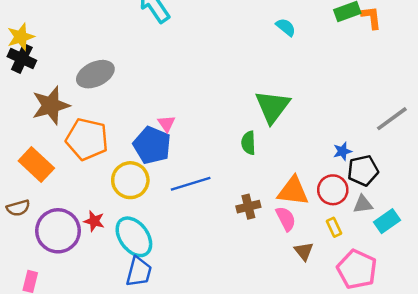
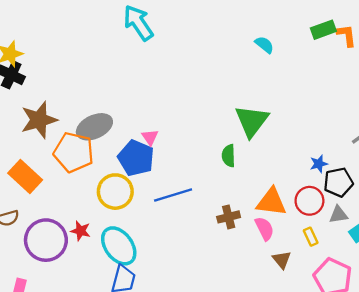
gray ellipse: (95, 74) -> (94, 127), moved

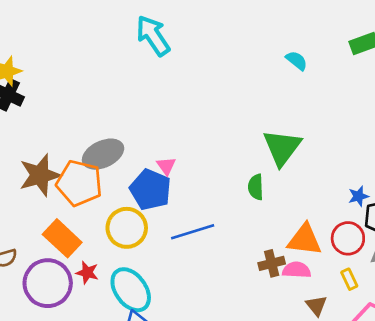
brown star: (39, 120) -> (40, 175), moved
orange rectangle: (25, 177) -> (62, 238), moved
brown cross: (229, 217) -> (272, 263), moved
pink semicircle: (264, 229) -> (297, 270), turned -60

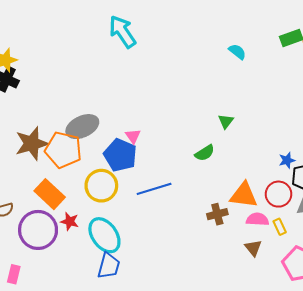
green triangle: (282, 148) -> (226, 121), size x0.5
green semicircle: (256, 187) -> (205, 153), turned -120
pink semicircle: (297, 270) -> (257, 219), moved

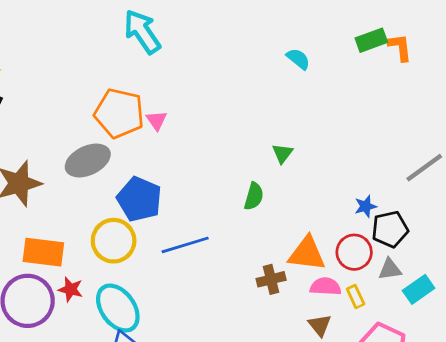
pink triangle: (133, 136) -> (156, 120), moved
orange pentagon: (63, 150) -> (119, 113), moved
green semicircle: (205, 153) -> (254, 196), turned -42
orange rectangle: (50, 194) -> (43, 252), turned -36

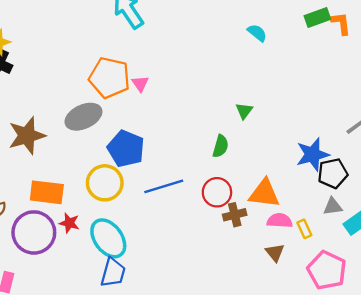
blue star: (366, 206) -> (313, 154), size x1.8
red circle: (354, 252) -> (217, 192), moved

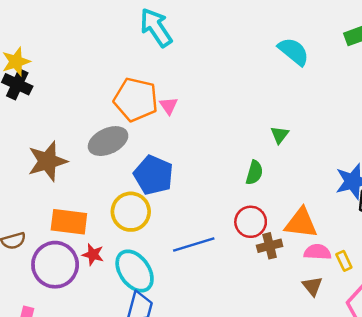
cyan semicircle: (257, 33) -> (293, 51), size x1.5
blue line: (164, 186) -> (194, 244), moved

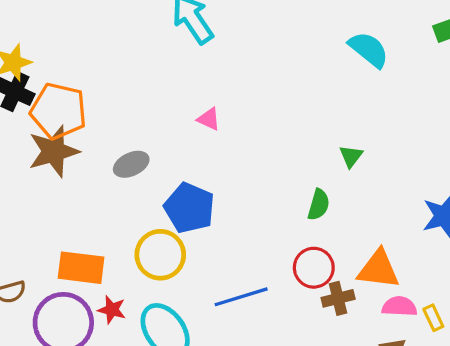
orange pentagon: (136, 99) -> (58, 111), moved
pink triangle: (169, 106) -> (209, 119), turned -30
gray ellipse: (108, 141) -> (131, 164), size x0.7
brown star: (47, 161) -> (54, 151), moved

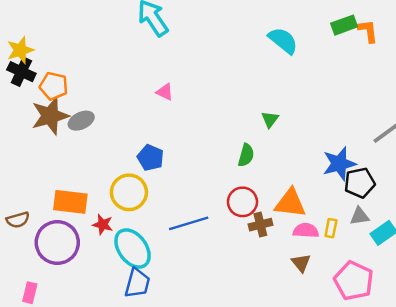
orange pentagon: (58, 111) -> (54, 86), size x0.7
gray ellipse: (131, 164) -> (81, 121), moved
blue pentagon: (189, 208) -> (150, 158), size x0.7
red star: (112, 310) -> (103, 225), moved
yellow rectangle: (433, 318) -> (331, 228), moved, turned 36

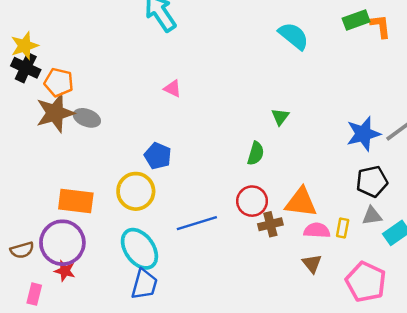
gray ellipse: (81, 121) -> (87, 118), turned 45
blue star: (339, 164) -> (363, 134), moved
brown semicircle: (18, 220) -> (22, 250), moved
red star: (103, 225) -> (65, 271), moved

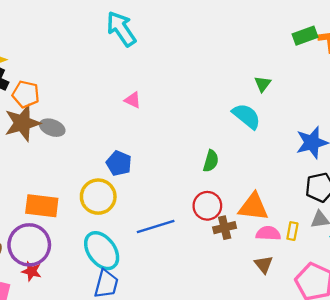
cyan semicircle: (294, 36) -> (246, 116), moved
green triangle: (280, 117) -> (263, 84), moved

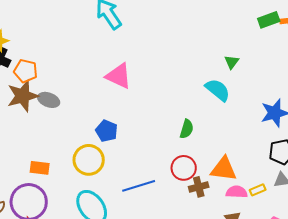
pink triangle: (133, 100) -> (119, 76), size x1.8
orange rectangle: (42, 206) -> (40, 168), size x0.7
yellow rectangle: (292, 231) -> (258, 190), turned 56

